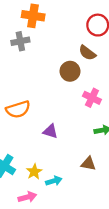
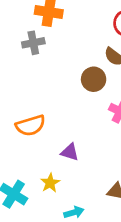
yellow star: (34, 172) -> (50, 183), moved

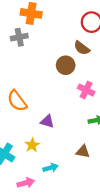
orange semicircle: (31, 125) -> (17, 101), turned 70

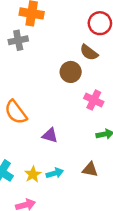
yellow star: (32, 145) -> (33, 174), moved
cyan arrow: (51, 168) -> (55, 173), moved

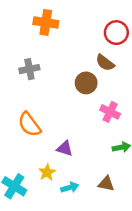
gray cross: (18, 40) -> (29, 69), moved
yellow star: (33, 174) -> (47, 172), moved

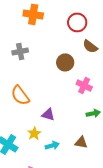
red circle: (116, 33) -> (77, 22), moved
brown semicircle: (105, 63) -> (90, 46), moved

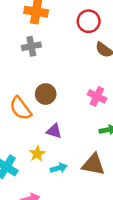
gray cross: (20, 51) -> (31, 46), moved
brown circle: (65, 62) -> (46, 94), moved
brown triangle: (81, 142) -> (93, 164), size x1.5

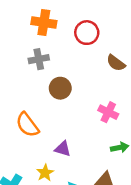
red circle: (89, 21) -> (87, 33), moved
brown circle: (46, 94) -> (60, 88), moved

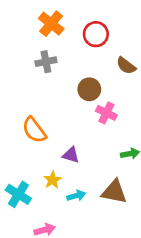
orange cross: (44, 22) -> (51, 24), turned 30
brown circle: (60, 88) -> (89, 89), moved
pink cross: (108, 112) -> (106, 113), moved

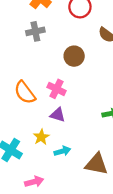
pink cross: (106, 113) -> (56, 89), moved
brown triangle: (114, 192) -> (96, 164), moved

